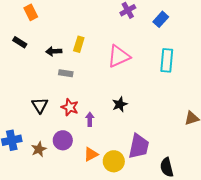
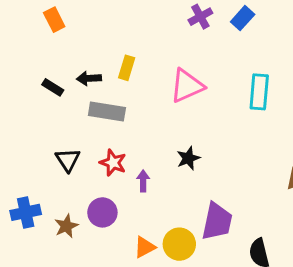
blue rectangle: (161, 19) -> (243, 18), moved
black rectangle: (20, 42) -> (53, 87), moved
gray rectangle: (66, 73) -> (107, 112), size x1.6
orange triangle: (91, 154) -> (145, 247), moved

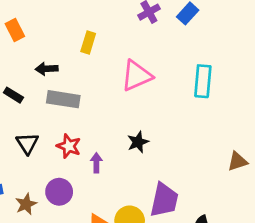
orange rectangle: (54, 20) -> (15, 30), moved
yellow rectangle: (127, 68) -> (88, 42), moved
black rectangle: (53, 87) -> (13, 95), moved

